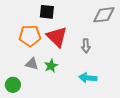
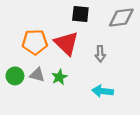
black square: (47, 12) -> (80, 14), moved
green circle: (13, 85) -> (15, 76), moved

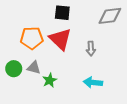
black square: (80, 14) -> (62, 13), moved
green star: (59, 77) -> (50, 80), moved

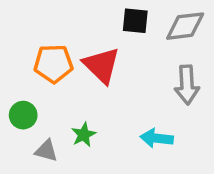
black square: (62, 13) -> (135, 21), moved
gray arrow: (91, 49) -> (187, 85), moved, size x1.5
gray triangle: (34, 68) -> (46, 151), moved

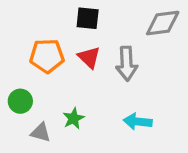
black square: (135, 21) -> (88, 18), moved
red triangle: (101, 65) -> (89, 57), size x0.7
gray arrow: (187, 85) -> (127, 64), moved

